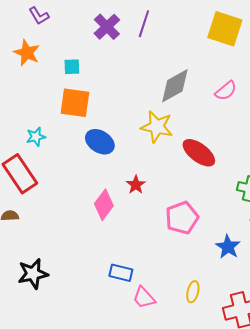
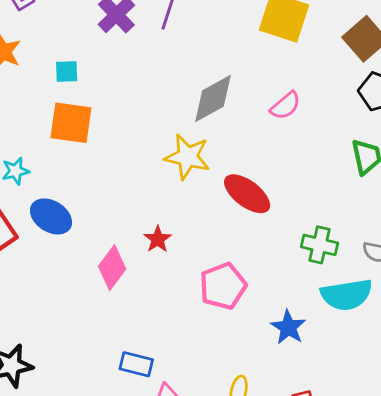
blue ellipse: (100, 142) -> (51, 216), moved

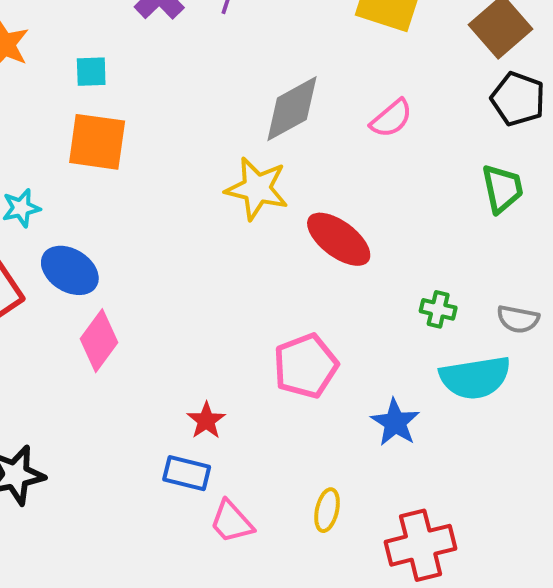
red star: (158, 239) -> (206, 420), moved
green cross: (320, 245) -> (438, 309), size x0.7
pink diamond: (112, 268) -> (99, 341), moved

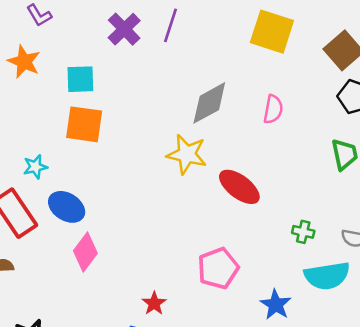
cyan square: (91, 72) -> (80, 79), size x1.4
pink semicircle: (391, 118) -> (273, 109), turned -40

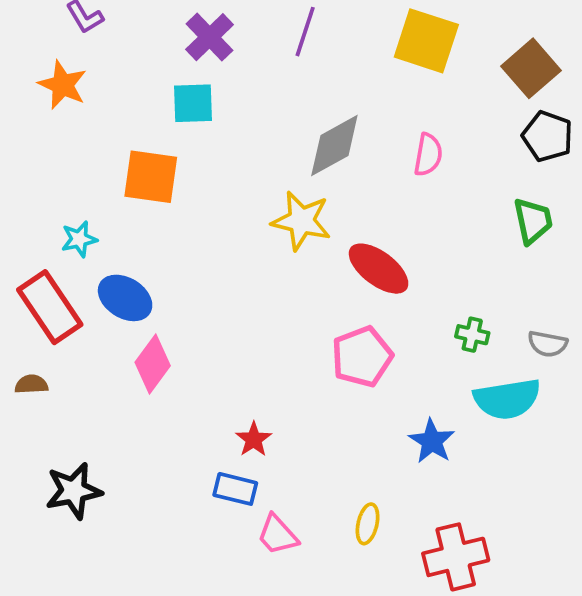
purple line: (171, 25) -> (305, 32), moved
cyan square: (80, 79) -> (193, 103), moved
pink pentagon: (218, 268) -> (362, 357), moved

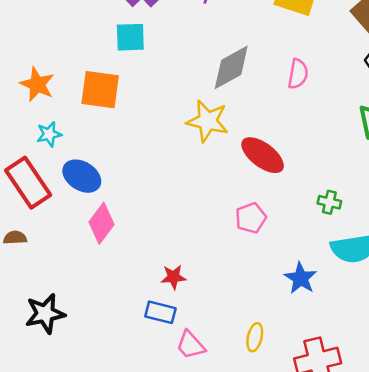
orange star: (63, 85) -> (37, 84), moved
pink pentagon: (362, 357) -> (251, 218), size x0.7
red star: (254, 439) -> (174, 277), turned 30

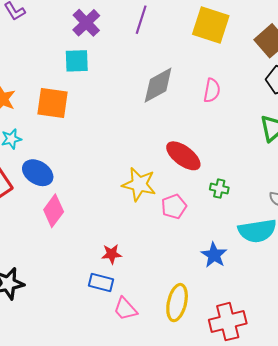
yellow star: (208, 121) -> (139, 184), moved
green cross: (329, 202) -> (219, 189), moved
yellow ellipse: (255, 337) -> (177, 303), size x1.6

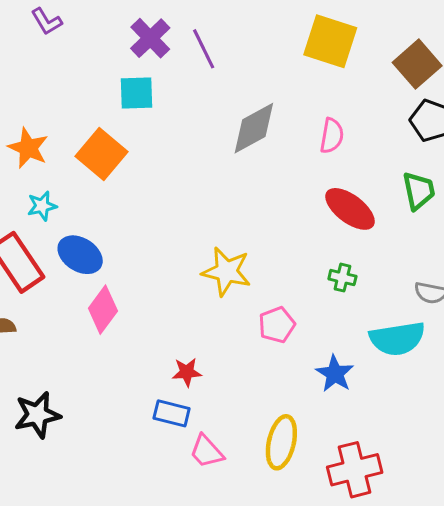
purple line: (141, 20) -> (204, 49), moved, turned -44
orange square: (52, 103) -> (101, 154), turned 32
red ellipse: (183, 156) -> (350, 209), moved
pink pentagon: (174, 207) -> (277, 325), moved

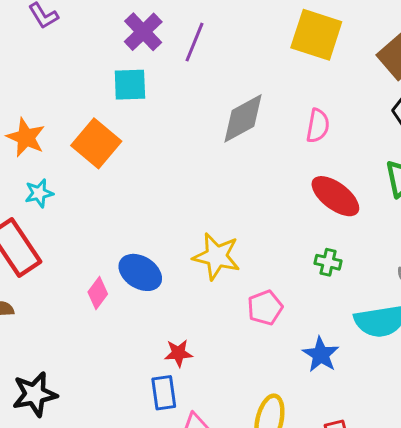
purple line: (204, 49) -> (195, 42), turned 48
blue ellipse: (80, 255) -> (140, 272), moved
pink diamond: (103, 310) -> (98, 293), size x0.7
blue rectangle: (172, 413) -> (164, 393), turned 68

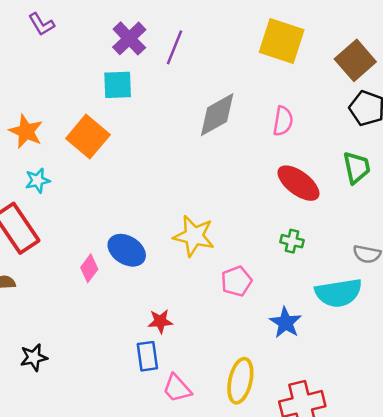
black star: (35, 394) -> (34, 357), size x0.7

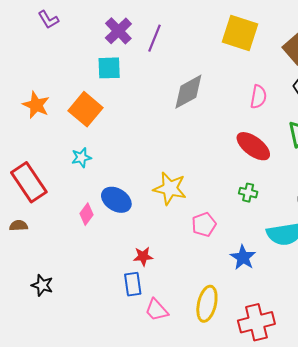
pink semicircle: (283, 121) -> (258, 97), moved
cyan star: (38, 180) -> (81, 158), moved
black star: (34, 357) -> (42, 285), turned 30

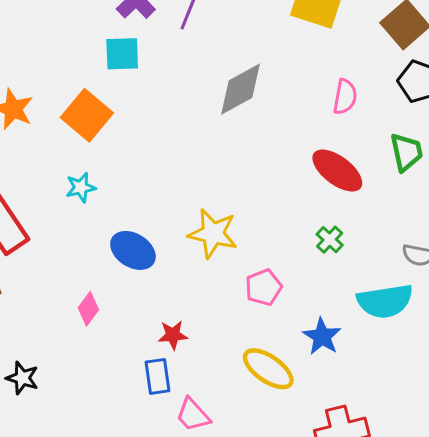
green cross: (248, 193) -> (330, 240), turned 30
pink diamond: (86, 214) -> (88, 309), moved
yellow ellipse: (207, 304) -> (268, 369), moved, turned -68

